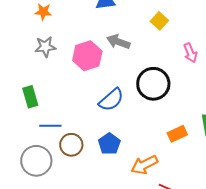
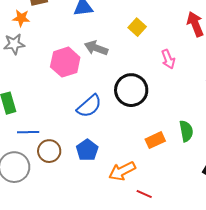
gray star: (45, 47) -> (14, 44), moved

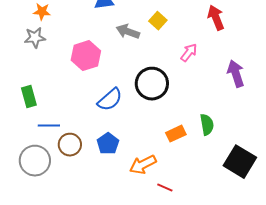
gray arrow: (96, 48) -> (128, 32), moved
pink arrow: (168, 59) -> (189, 53), turned -120

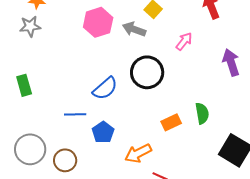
gray arrow: (128, 32) -> (134, 29), moved
pink hexagon: (86, 56) -> (98, 22), moved
blue line: (49, 126) -> (75, 114), moved
brown circle: (70, 145) -> (65, 160), moved

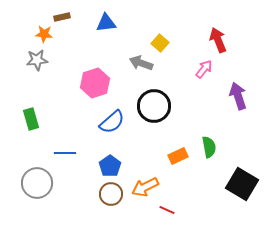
pink hexagon: (98, 22) -> (95, 83), moved
pink arrow: (184, 41) -> (204, 69), moved
blue line: (75, 114) -> (65, 153), moved
brown circle: (65, 160) -> (111, 194), moved

